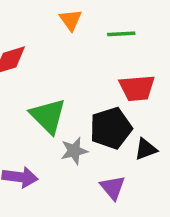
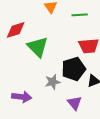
green triangle: (48, 116) -> (38, 47), moved

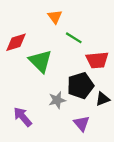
green line: (80, 15) -> (74, 38), moved, turned 35
purple arrow: (22, 97) -> (23, 117), turned -138

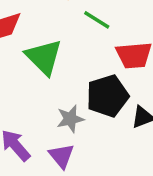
purple triangle: (82, 123) -> (61, 156), moved

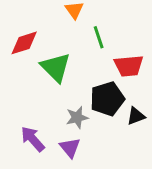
green line: (97, 20) -> (99, 37), turned 40

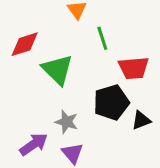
gray star: (77, 117) -> (66, 122), moved, turned 30
purple arrow: (33, 139) -> (34, 144), turned 96

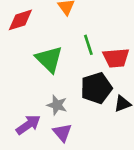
green line: (102, 38) -> (88, 45), moved
red diamond: (25, 44) -> (20, 20), moved

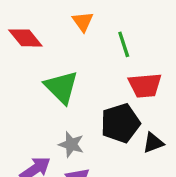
red diamond: (20, 20) -> (25, 38), turned 68
green line: (88, 45) -> (124, 44), moved

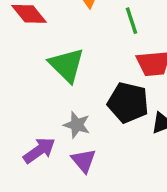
black pentagon: (120, 123) -> (128, 103), turned 30

